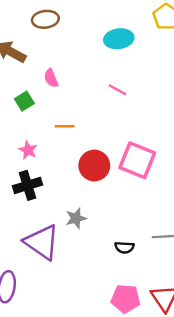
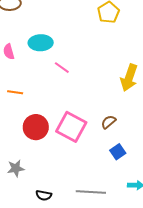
cyan ellipse: (119, 39) -> (41, 43), moved
black semicircle: (124, 247) -> (44, 195), moved

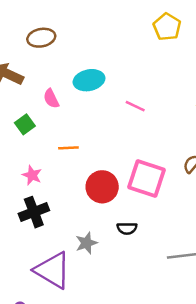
pink line: (62, 68) -> (135, 106), moved
black semicircle: (44, 195) -> (127, 228), moved

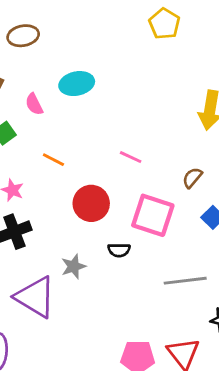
pink line: (135, 106) -> (131, 157), moved
orange line: (68, 148) -> (53, 160), turned 30
pink square: (146, 178) -> (153, 215), moved

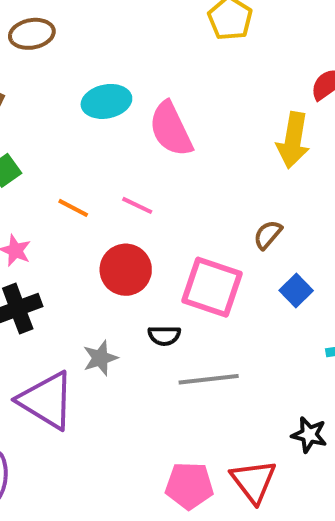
pink semicircle: (34, 104) -> (171, 129), moved, size x1.8
pink line: (131, 157) -> (137, 205), moved
gray line: (185, 281) -> (209, 379), moved

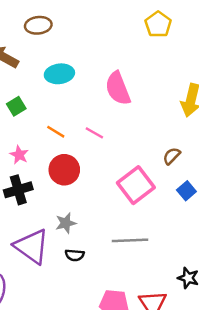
cyan ellipse: (106, 101) -> (59, 74), moved
red circle: (126, 270) -> (64, 170), moved
pink square: (212, 287) -> (136, 185), turned 30
black semicircle: (164, 336) -> (75, 255), moved

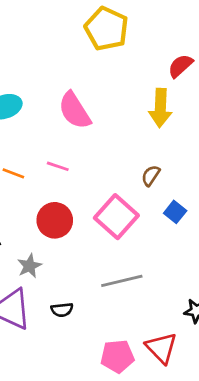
yellow pentagon: (158, 24) -> (106, 29), size x1.4
red circle: (64, 170) -> (55, 220), moved
gray star: (66, 223) -> (30, 266), moved

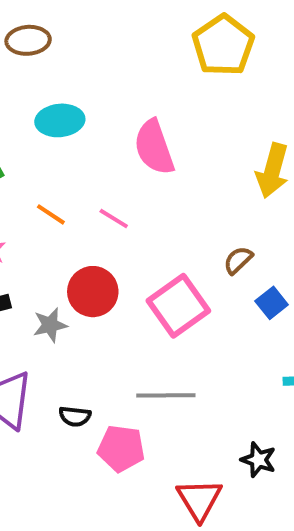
blue square: (175, 212) -> (272, 303), moved
gray star: (30, 266) -> (50, 325), moved
pink pentagon: (117, 356) -> (121, 448), moved

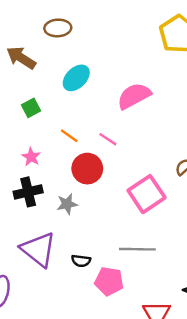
cyan ellipse: (60, 120) -> (76, 78), turned -40
pink semicircle: (154, 147) -> (134, 96), turned 80
red circle: (93, 292) -> (87, 169), moved

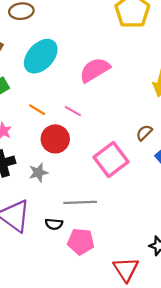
cyan ellipse: (76, 78) -> (41, 56), size x1.4
gray line: (137, 249) -> (80, 202), moved

